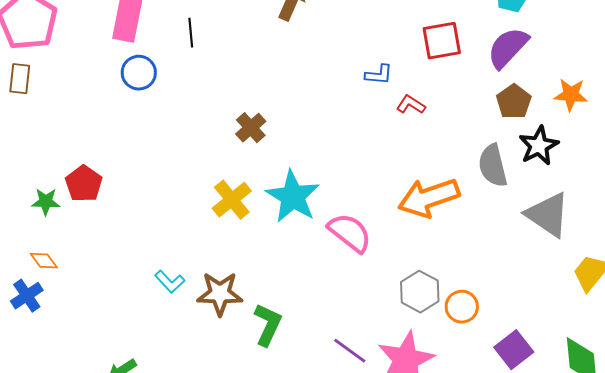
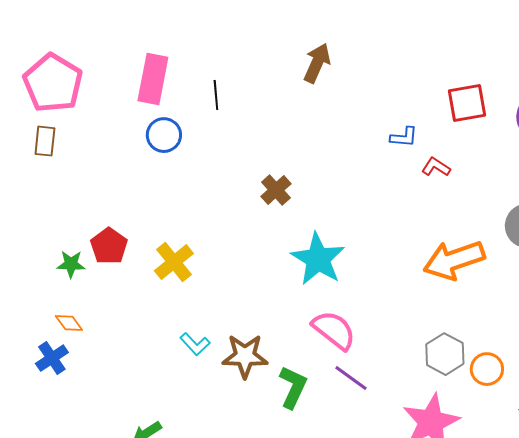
yellow cross: (232, 200) -> (174, 262), moved
pink semicircle: (350, 233) -> (334, 330), moved
purple line: (350, 351) -> (351, 378), moved

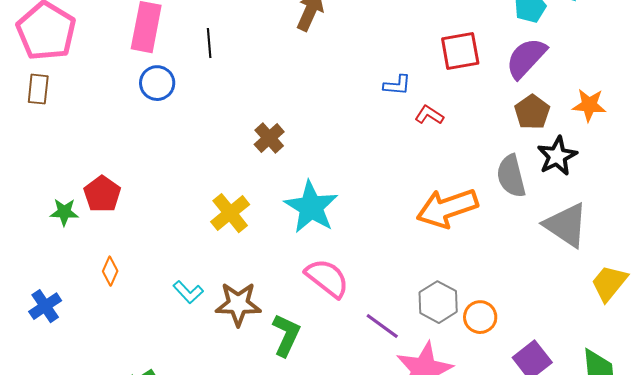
yellow cross: (174, 262) -> (230, 213), moved
orange diamond: (69, 323) -> (110, 271), moved, turned 60
purple line: (351, 378) -> (382, 326), moved

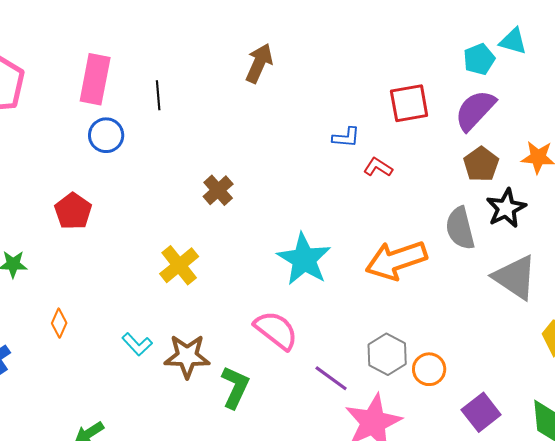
red pentagon: (102, 194) -> (73, 211), moved
cyan star: (311, 207) -> (304, 259), moved

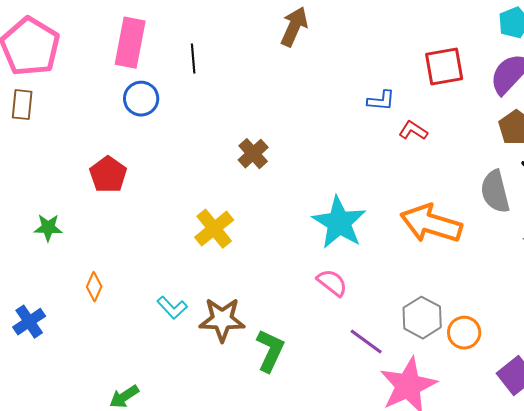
orange arrow: (396, 260) -> (431, 224), turned 36
pink semicircle: (276, 330) -> (332, 283), moved, size x0.7

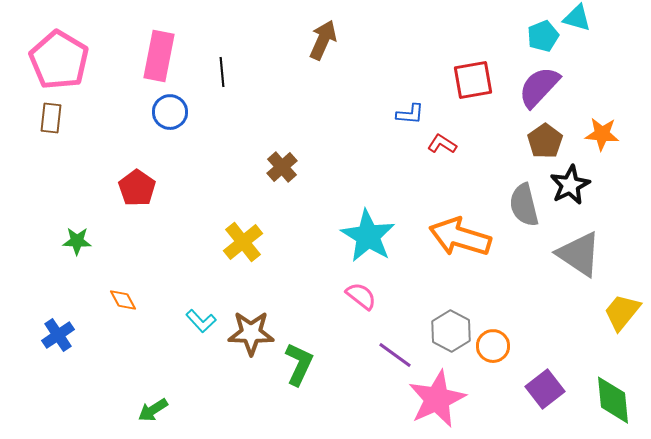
orange diamond: (94, 287) -> (123, 300), turned -52

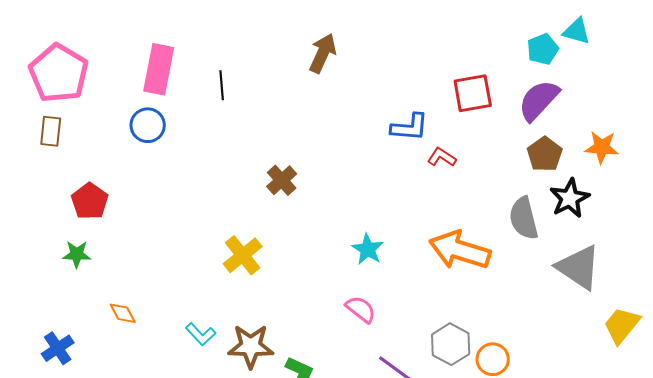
blue circle: (170, 112) -> (148, 125), moved
blue L-shape: (410, 114) -> (410, 127), size x1.4
red pentagon: (137, 188) -> (90, 201), moved
cyan star: (368, 236) -> (368, 249), size x0.6

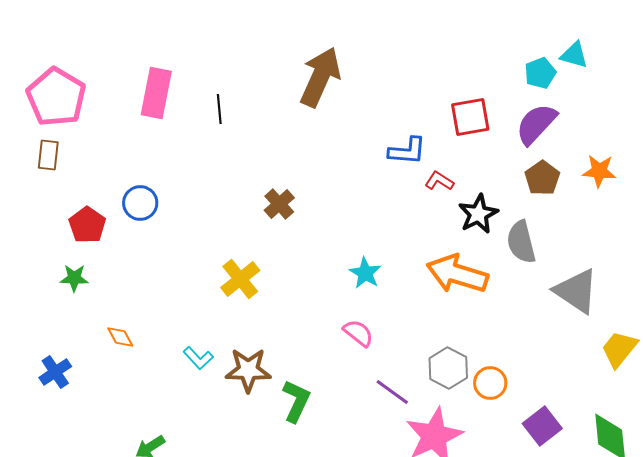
brown arrow: (323, 53) -> (320, 77), size x1.5
blue circle: (148, 125) -> (140, 203), moved
black star: (570, 198) -> (478, 214), moved

